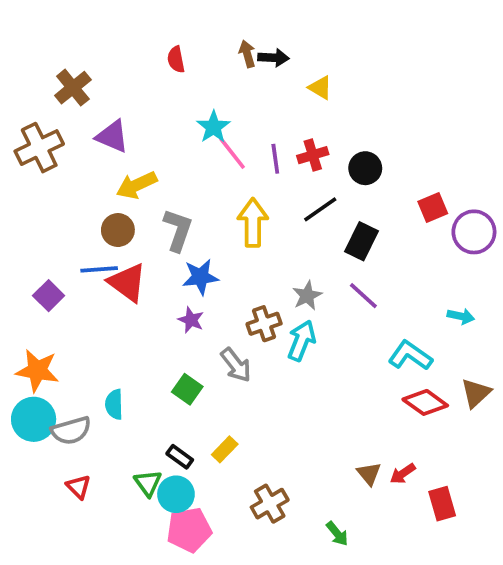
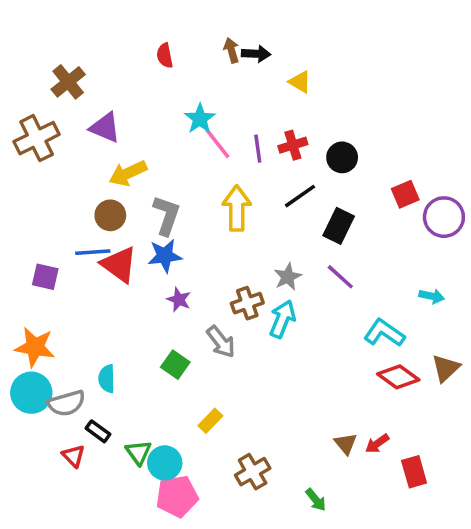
blue star: (200, 277) -> (165, 256), moved
purple square: (49, 296) -> (45, 277), turned -32
black rectangle: (180, 457) -> (98, 431), moved

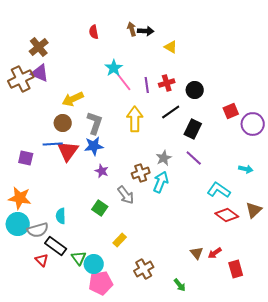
purple triangle: (105, 128) -> (40, 73), moved
red triangle: (119, 264) -> (68, 151), turned 30
black rectangle: (98, 431) -> (56, 246), size x1.5

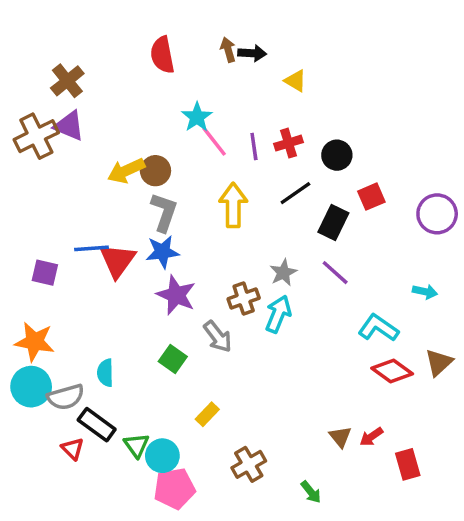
red semicircle: (94, 32) -> (162, 55), size x1.5
red square: (231, 111) -> (371, 197), moved
brown circle: (63, 123) -> (155, 171), moved
purple star: (102, 171) -> (176, 295), size x1.6

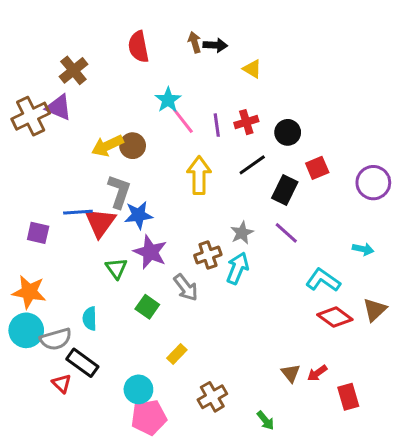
brown cross: (67, 81) -> (73, 70), moved
gray L-shape: (164, 212) -> (119, 191), moved
green triangle: (136, 445) -> (116, 268), moved

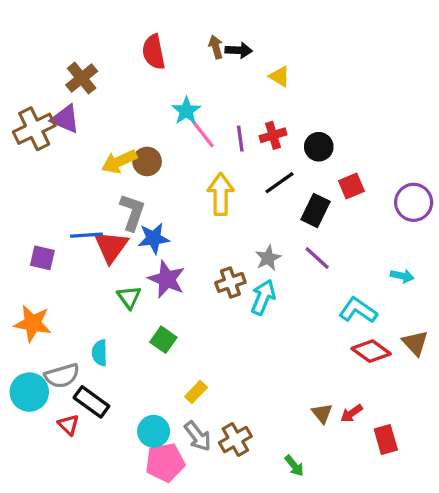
gray arrow: (186, 287) -> (198, 436), moved
brown triangle: (375, 310) -> (415, 343), turned -30
cyan circle: (26, 330) -> (29, 392), moved

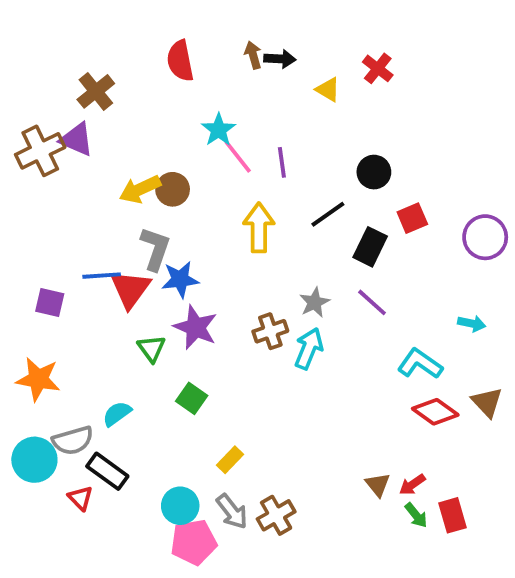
red cross: (273, 135) -> (378, 68), moved, turned -35
cyan semicircle: (100, 353) -> (117, 414), turned 55
green arrow: (294, 466) -> (416, 515), moved

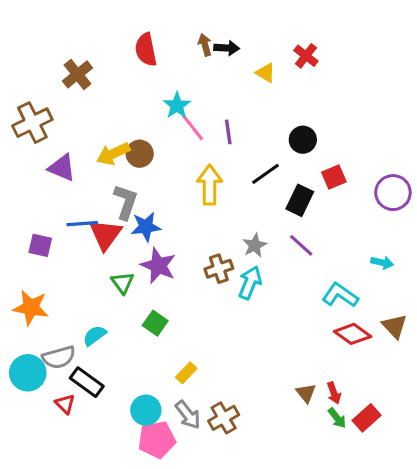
purple triangle: (77, 139) -> (62, 168), moved
red arrow: (412, 485) -> (334, 393), turned -75
red rectangle: (453, 515) -> (367, 418), turned 64

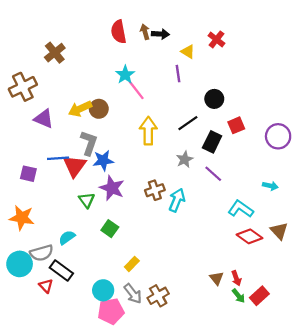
red semicircle: (146, 50) -> (119, 32), moved
purple line: (228, 132) -> (178, 74), moved
gray star: (255, 245) -> (185, 159), moved

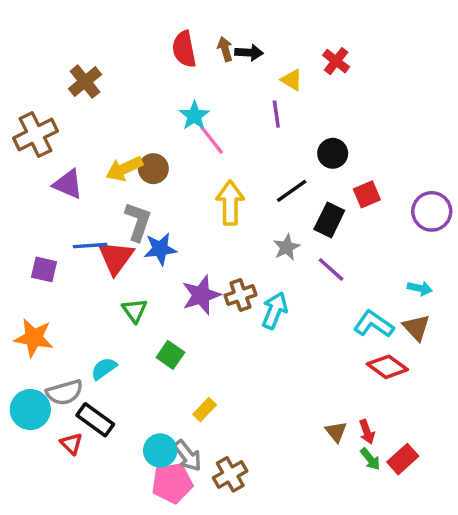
purple star: (112, 188) -> (201, 295), moved, turned 30
brown triangle: (279, 231) -> (416, 328), moved
gray arrow: (133, 294) -> (187, 456), moved
brown cross: (158, 296) -> (230, 474), moved

